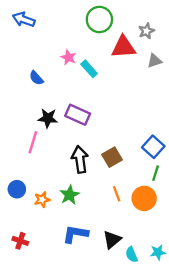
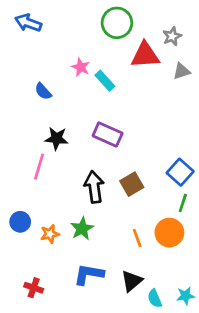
purple rectangle: (78, 115) -> (108, 134), moved
orange line: (117, 194) -> (137, 238), moved
red cross: (20, 241) -> (34, 288), moved

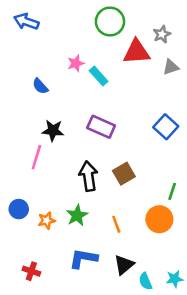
pink star: (81, 67) -> (76, 63), turned 30
blue square: (180, 172) -> (166, 127), moved
orange line: (137, 238) -> (116, 224), moved

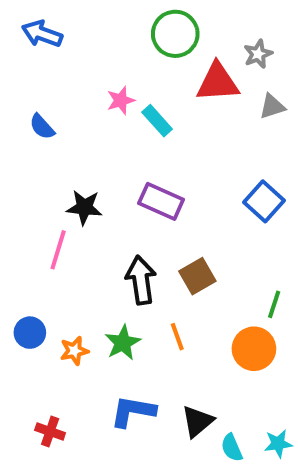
blue semicircle: (40, 86) -> (42, 127), moved
orange line: (116, 224) -> (177, 337), moved

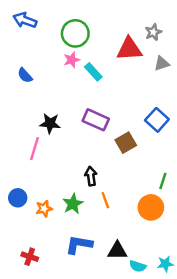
green circle: (175, 34) -> (75, 33), moved
brown square: (197, 276) -> (126, 143), moved
black arrow: (141, 280) -> (91, 176), moved, size x0.7
black triangle: (197, 421) -> (117, 251), turned 40
cyan semicircle: (232, 448) -> (138, 266), turned -49

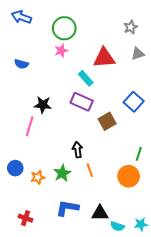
red triangle: (129, 49) -> (104, 58), moved
cyan rectangle: (93, 72) -> (86, 78), moved
blue semicircle: (25, 75) -> (21, 64), turned -32

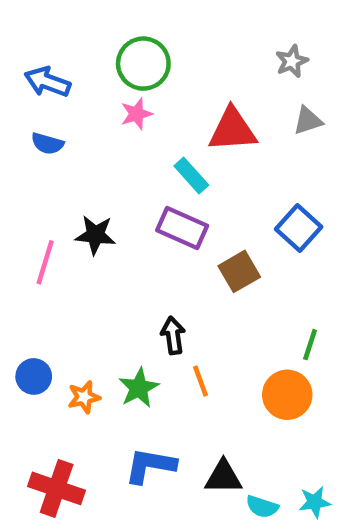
blue arrow: (21, 17) -> (47, 82), moved
pink line: (30, 126) -> (45, 262), moved
red cross: (25, 218) -> (57, 488), size x1.6

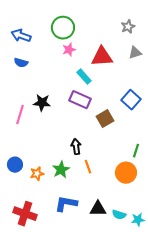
pink star: (136, 114) -> (69, 50), moved
cyan semicircle: (262, 507) -> (119, 215), moved

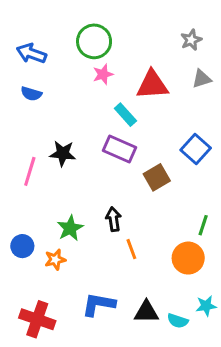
green star: (61, 170) -> (70, 228), moved
cyan star: (138, 220) -> (206, 306), moved

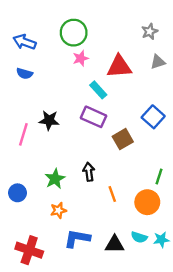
orange line: (131, 249) -> (112, 194), moved
orange star: (55, 260) -> (58, 210), moved
cyan semicircle: (178, 321) -> (139, 237), moved

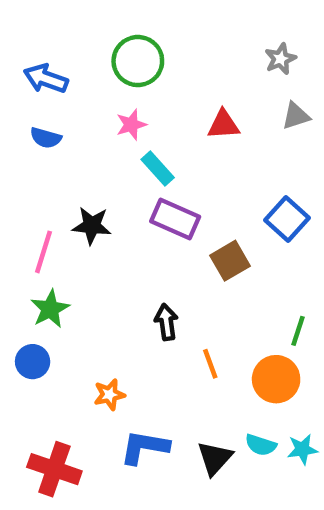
pink star: (81, 58) -> (131, 125), moved
red triangle: (119, 67) -> (223, 125), size x0.7
cyan rectangle: (98, 90) -> (158, 169), moved
green star: (55, 179) -> (50, 309), moved
black triangle: (115, 244) -> (215, 458), turned -48

